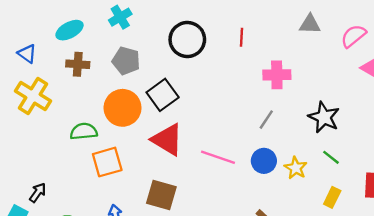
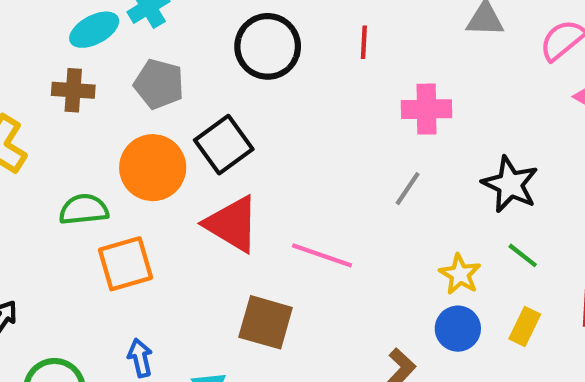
cyan ellipse: (70, 30) -> (94, 30), moved
blue circle: (264, 161) -> (458, 329), moved
brown square: (161, 195) -> (266, 322), moved

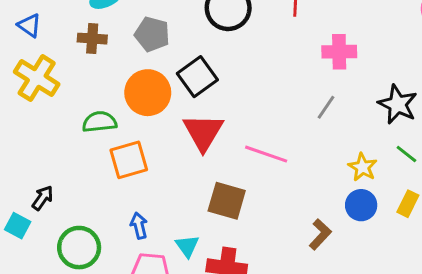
red triangle: (232, 224) -> (203, 132), turned 30

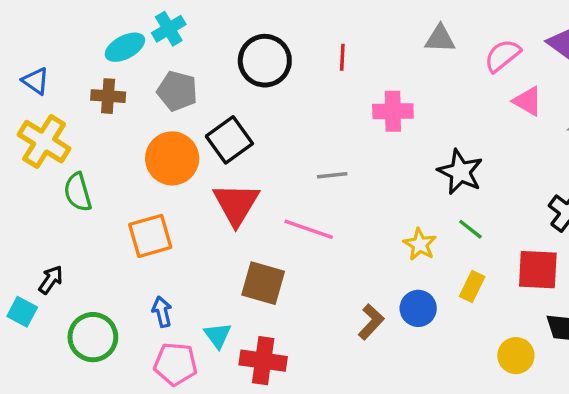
gray line: (326, 107) -> (332, 175), moved, turned 50
green semicircle: (100, 122) -> (78, 192), moved, turned -100
blue circle: (361, 205) -> (418, 308), moved

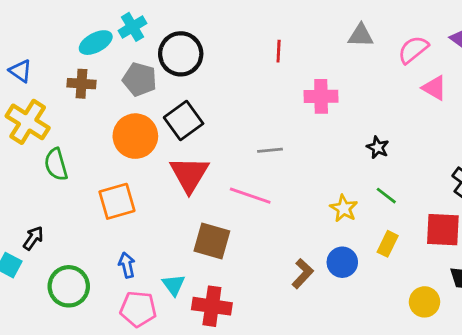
black circle: (265, 61) -> (181, 54), moved
black star: (460, 172) -> (378, 147), size x0.6

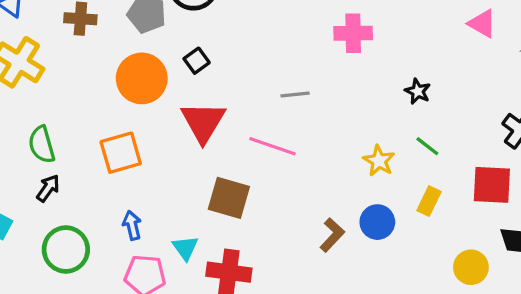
black square: (184, 120) -> (197, 61), size x0.6
green semicircle: (56, 164) -> (42, 145), moved
black arrow: (33, 238) -> (48, 188), moved

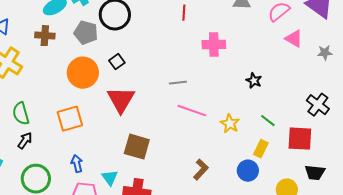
pink line: (272, 146) -> (192, 111), moved
green line: (427, 146) -> (268, 121), moved
blue circle: (377, 222) -> (248, 171), moved

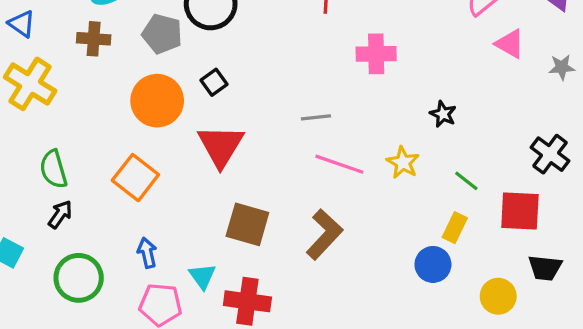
orange square: (70, 119) -> (135, 178), turned -36
yellow star: (230, 124) -> (403, 163), moved
brown L-shape: (201, 170) -> (324, 234), moved, size x1.4

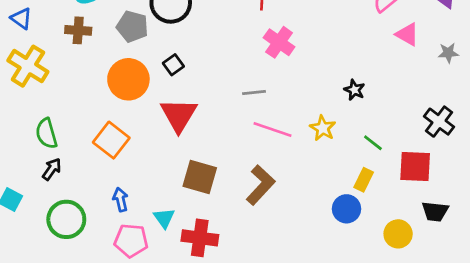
pink cross: (376, 54) -> (279, 42), moved, turned 36

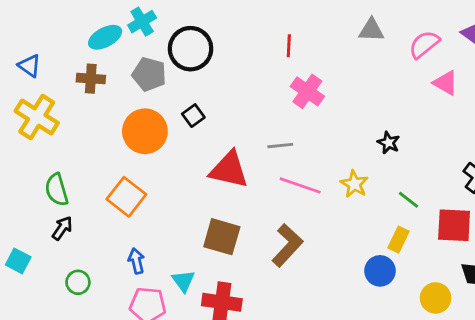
red triangle: (179, 115) -> (229, 170), moved, turned -48
green circle: (66, 219) -> (78, 282), size x0.6

